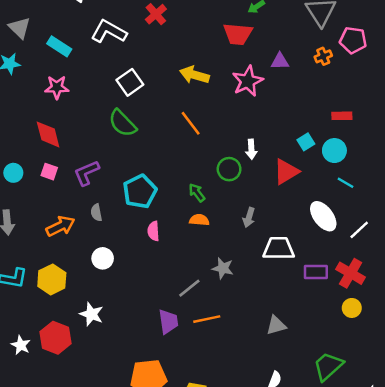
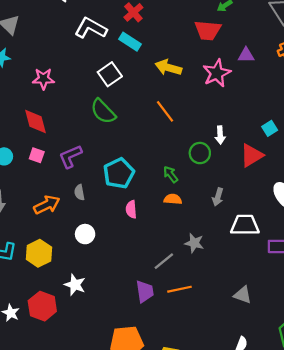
cyan rectangle: (59, 46) -> (130, 42), moved
gray triangle: (276, 325) -> (243, 295), turned 36

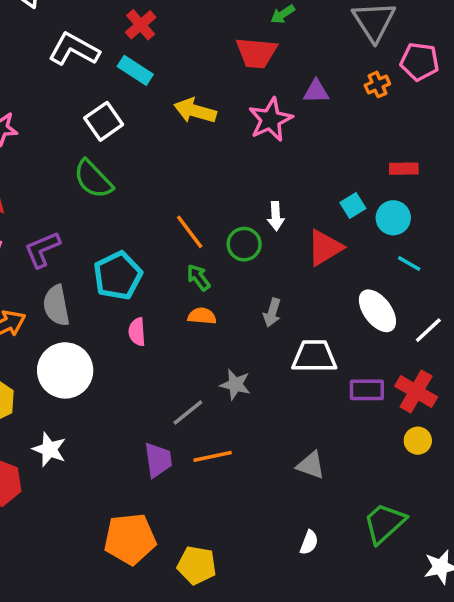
orange line: (165, 111) -> (190, 232), moved
gray semicircle: (79, 192) -> (56, 306), size x1.6
white circle: (85, 234) -> (65, 370), size x1.8

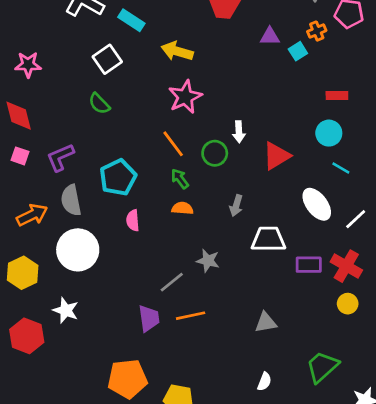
pink star: (270, 120) -> (185, 97), moved
green semicircle: (93, 179) -> (99, 104), size x0.7
cyan square: (353, 206) -> (298, 51), moved
gray triangle: (311, 465) -> (266, 322), turned -30

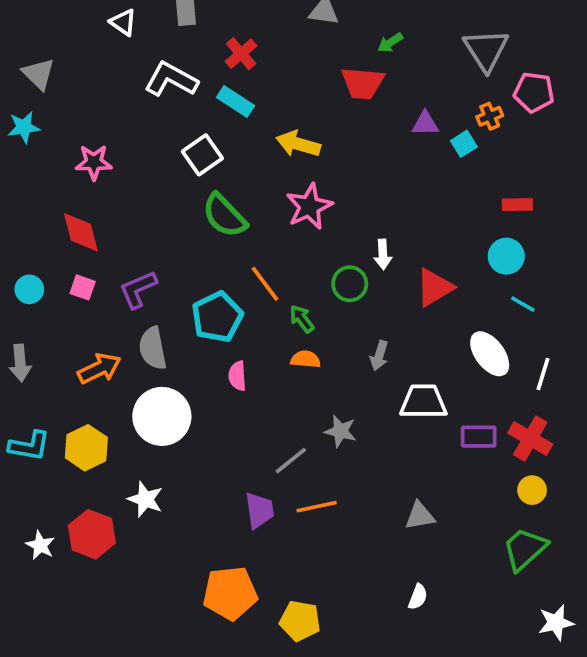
green semicircle: (99, 104) -> (224, 216), moved, size x1.5
orange line: (173, 144) -> (265, 284), moved
white line: (356, 219) -> (543, 374), turned -30
green trapezoid: (322, 367) -> (525, 549), moved

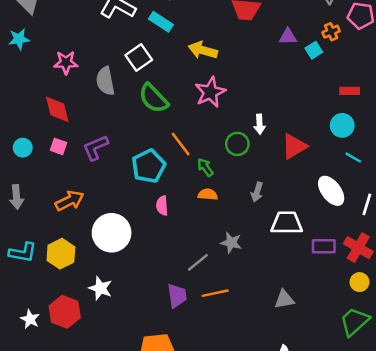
gray semicircle: (153, 348) -> (105, 81), moved

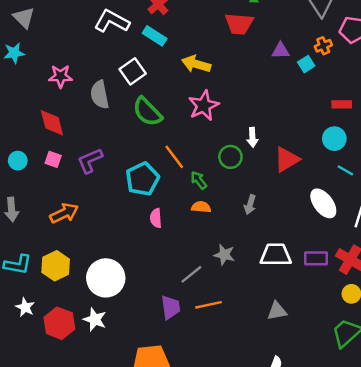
white trapezoid: (287, 223) -> (276, 255), moved
white circle: (112, 233) -> (106, 278), moved
white star: (100, 288) -> (95, 320), moved
white star: (30, 319) -> (25, 307), moved

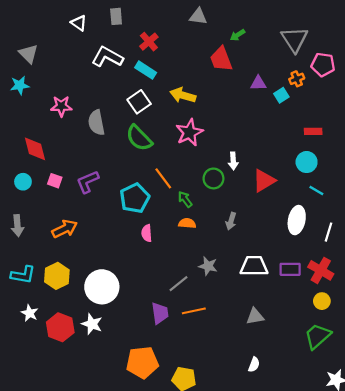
red trapezoid: (239, 24) -> (221, 59), turned 64
white square: (133, 71) -> (139, 102), moved
red diamond: (52, 123) -> (35, 149), moved
white ellipse: (323, 203) -> (297, 220), turned 48

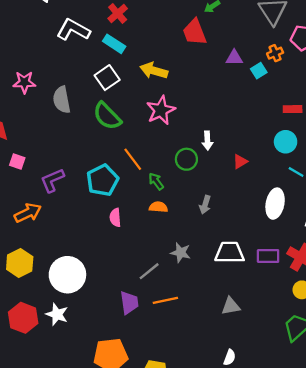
red triangle: (264, 181) -> (240, 162), size x0.6
purple L-shape: (88, 182) -> (52, 180), moved

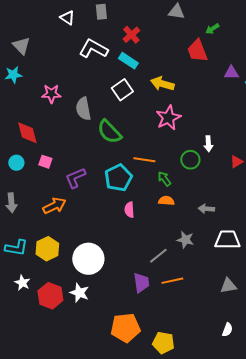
green semicircle: (107, 116) -> (109, 132), moved
orange line: (133, 159) -> (144, 160), turned -45
gray arrow: (205, 205) -> (206, 209), moved, turned 77

